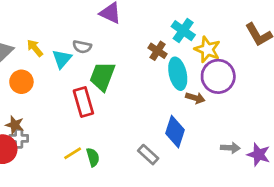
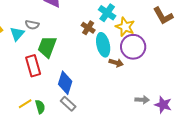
blue diamond: (175, 132) -> (65, 83), moved
gray rectangle: (148, 155) -> (68, 104), moved

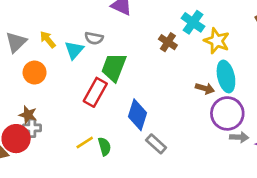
cyan ellipse: (103, 45) -> (226, 76), moved
purple circle: (133, 47) -> (227, 113), moved
red rectangle: (33, 66) -> (95, 92), turned 45
gray rectangle: (68, 104) -> (156, 144), moved

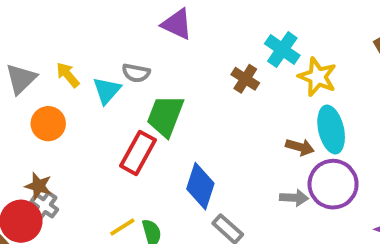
gray cross: (32, 128) -> (44, 206), turned 36
gray arrow: (239, 137) -> (294, 198), moved

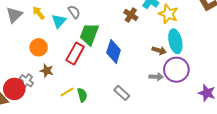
gray semicircle: (136, 73) -> (74, 12), turned -136
orange circle: (48, 124) -> (39, 47), moved
brown star: (38, 186) -> (47, 71), moved
blue diamond: (200, 186) -> (114, 51), moved

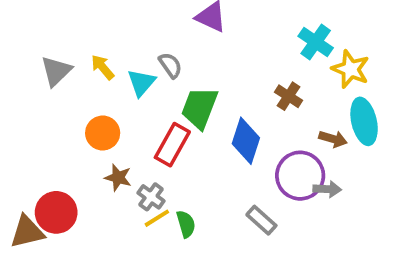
brown cross: (131, 15) -> (289, 96), moved
purple circle: (176, 70) -> (300, 176), moved
gray cross: (26, 81) -> (151, 197), moved

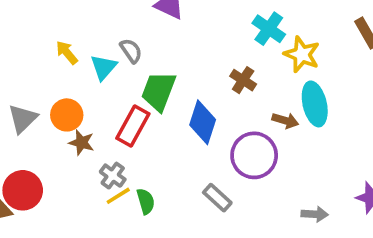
gray triangle: (56, 71) -> (23, 119), moved
brown star: (118, 178) -> (81, 143), moved
gray arrow: (327, 189) -> (315, 214), moved

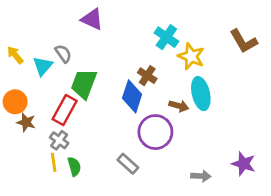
blue diamond: (203, 122) -> (132, 96), moved
gray cross: (113, 176) -> (59, 140), moved
yellow line: (118, 196) -> (54, 162), turned -66

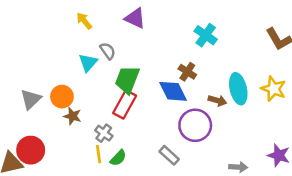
yellow arrow: (15, 55) -> (84, 21), moved
yellow star: (191, 56) -> (274, 89), moved
blue diamond: (132, 96) -> (173, 91), turned -44
red rectangle: (65, 110) -> (125, 104), moved
green semicircle: (74, 166) -> (118, 158), turned 60

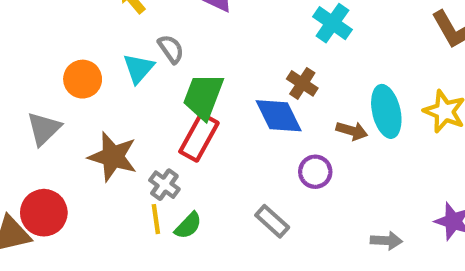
orange circle: (62, 97) -> (83, 79), moved
brown star: (72, 116) -> (113, 157), size x1.6
purple circle: (195, 125) -> (315, 172), size x0.6

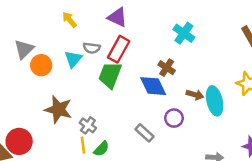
gray semicircle: (171, 49) -> (92, 48), turned 133
cyan ellipse: (386, 111) -> (215, 101), moved
gray triangle: (44, 129) -> (24, 49), moved
red rectangle: (199, 137) -> (119, 49), moved
gray rectangle: (272, 221) -> (144, 133), moved

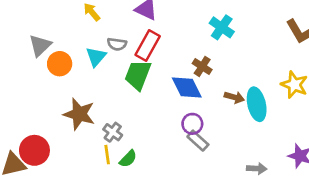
purple circle: (174, 118) -> (192, 124), moved
gray rectangle: (144, 133) -> (198, 141), moved

